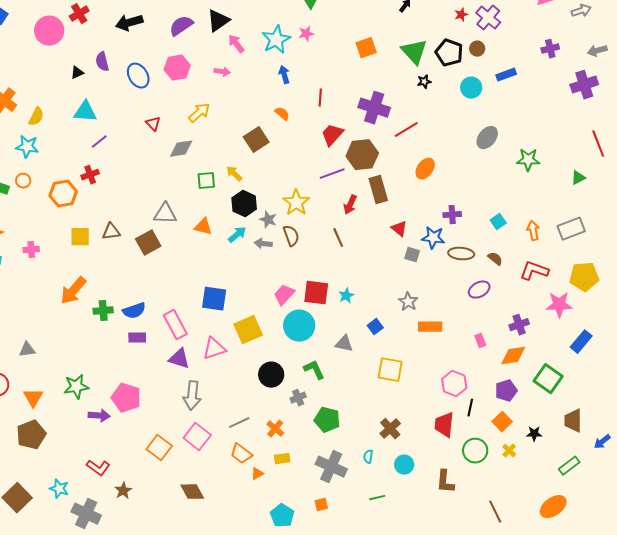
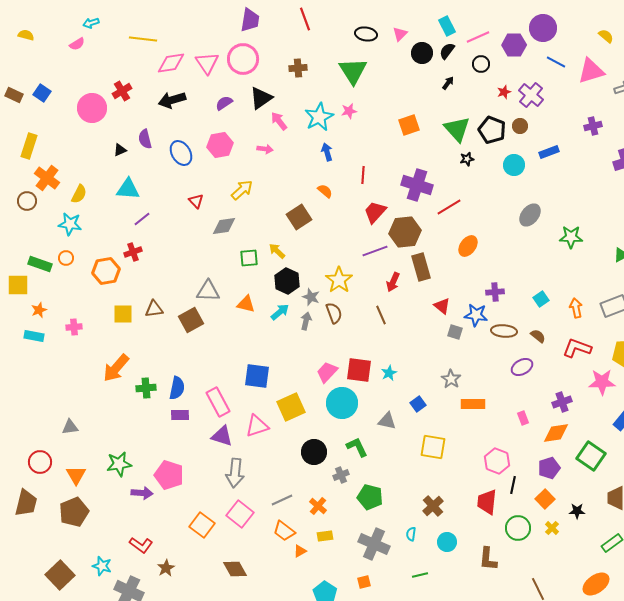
purple semicircle: (181, 26) -> (224, 103), size x0.7
gray arrow: (263, 244) -> (306, 321), turned 96
blue semicircle: (134, 311) -> (177, 388), turned -60

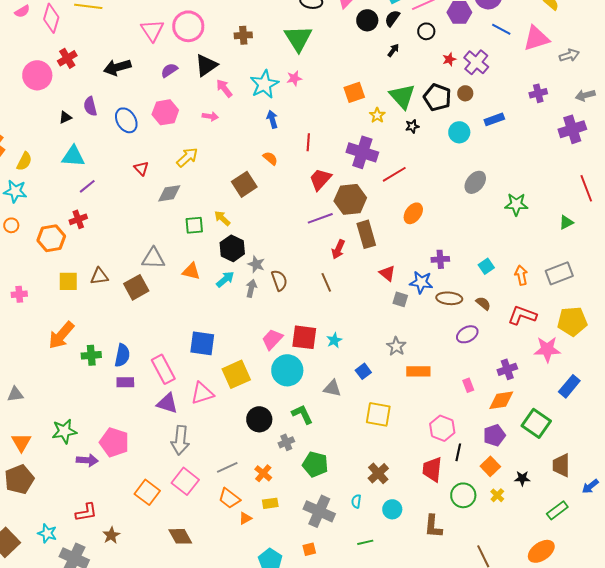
pink diamond: (171, 63) -> (51, 18), moved, turned -64
yellow star: (339, 280) -> (377, 115), moved, size x0.6
red L-shape: (141, 545) -> (86, 512), turned -45

